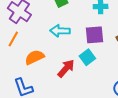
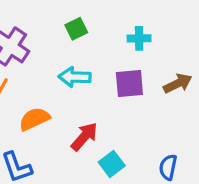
cyan square: (87, 57) -> (112, 164), moved

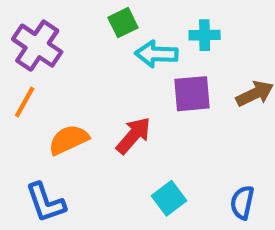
cyan arrow: (75, 77) -> (156, 54), moved
red arrow: (84, 137) -> (133, 136), moved

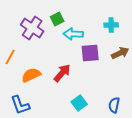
cyan cross: (205, 35) -> (111, 25), moved
purple cross: (37, 46) -> (32, 28), moved

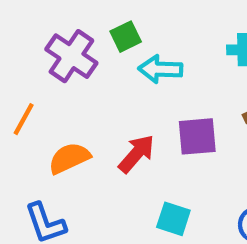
purple square: (90, 53) -> (197, 136), moved
cyan square: (79, 103) -> (173, 219), turned -35

